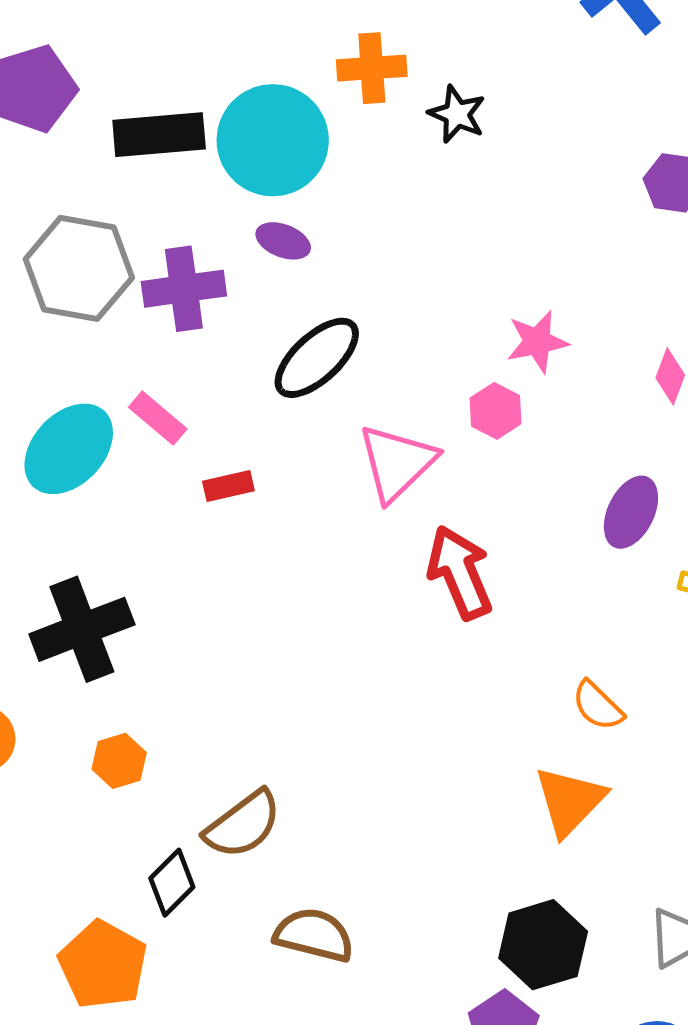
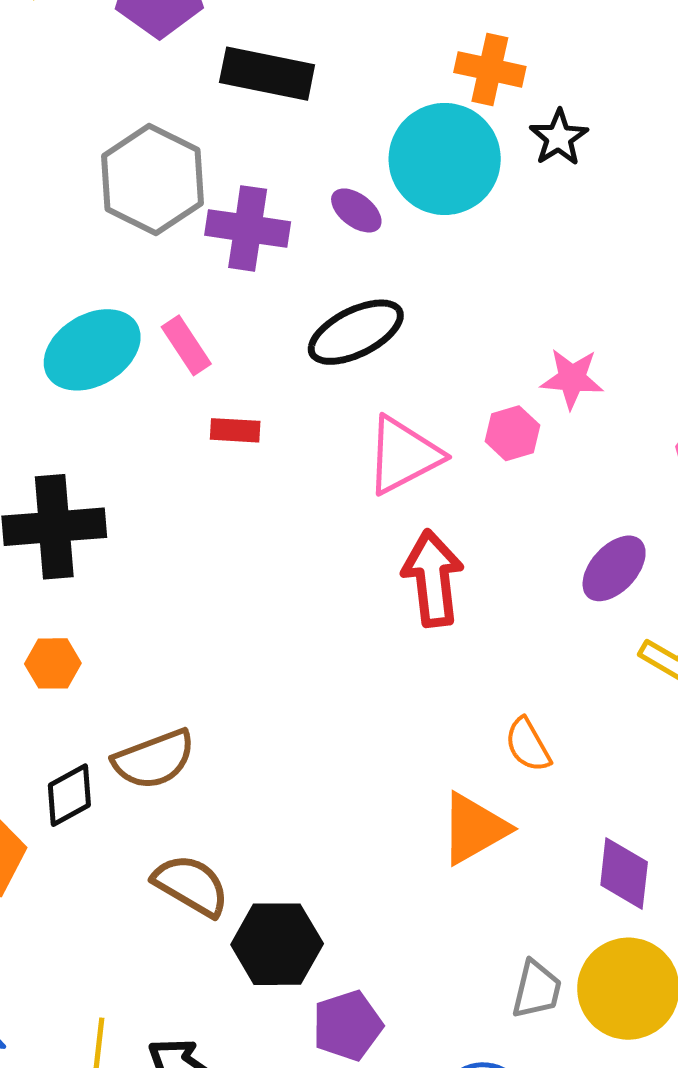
cyan circle: (273, 140) -> (445, 159), moved
black hexagon: (543, 945) -> (277, 944), moved

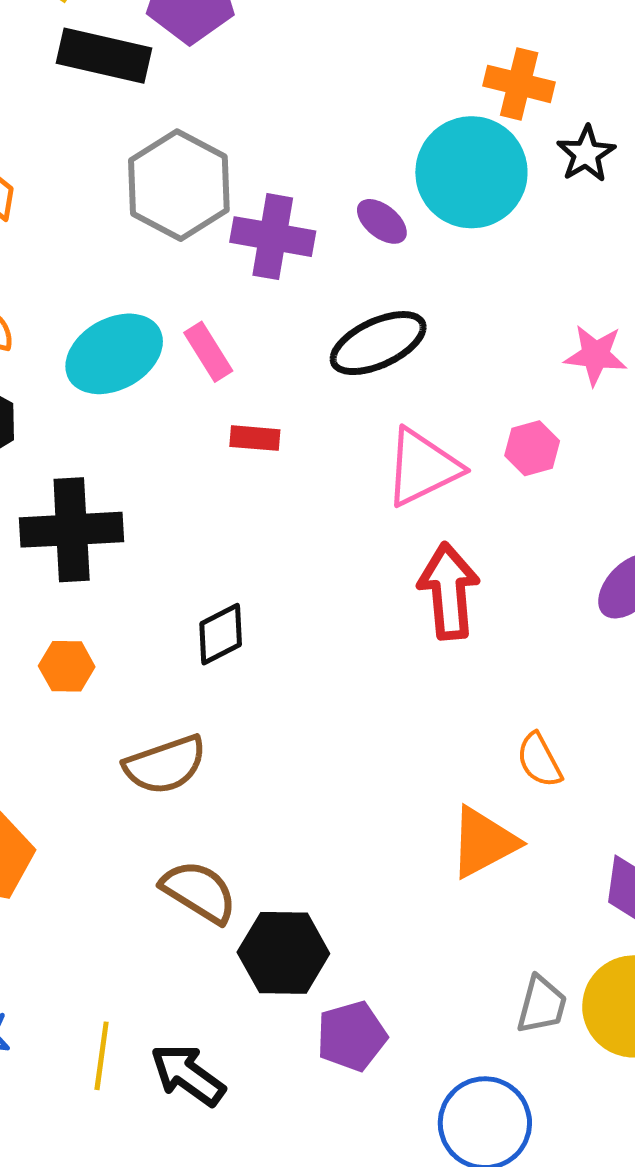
black rectangle: (267, 74) -> (104, 56), moved
pink star: (572, 379) -> (596, 355), moved
black diamond: (69, 795) -> (221, 634), moved

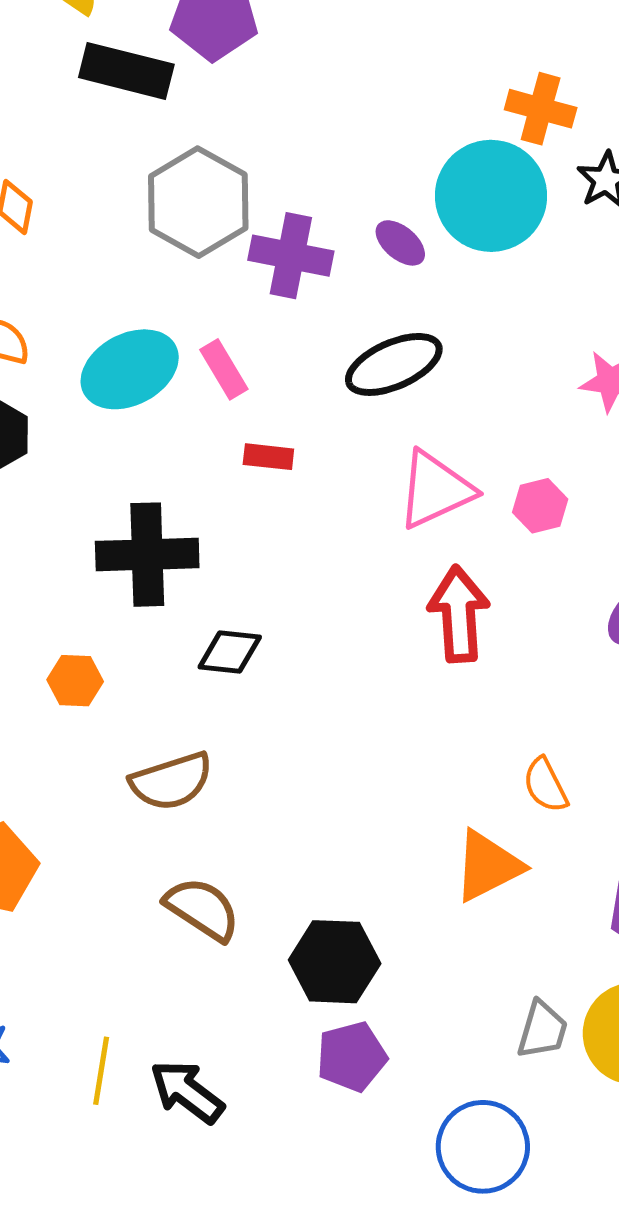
pink hexagon: (532, 448) -> (540, 506), moved
black cross: (72, 530) -> (147, 555), moved
black diamond: (221, 634) -> (230, 652), turned 32
black hexagon: (283, 953) -> (335, 962), moved

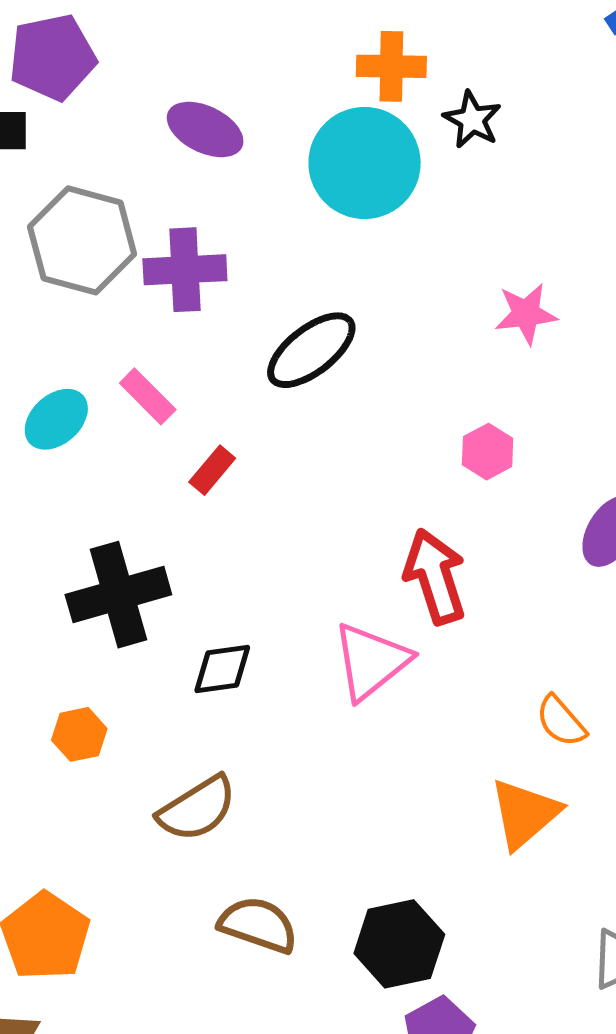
purple ellipse: (400, 243) -> (205, 129), moved, size x1.4
cyan ellipse: (130, 369) -> (56, 419), size x0.7
red rectangle: (268, 457) -> (212, 470), turned -42
pink triangle: (435, 490) -> (371, 661), moved

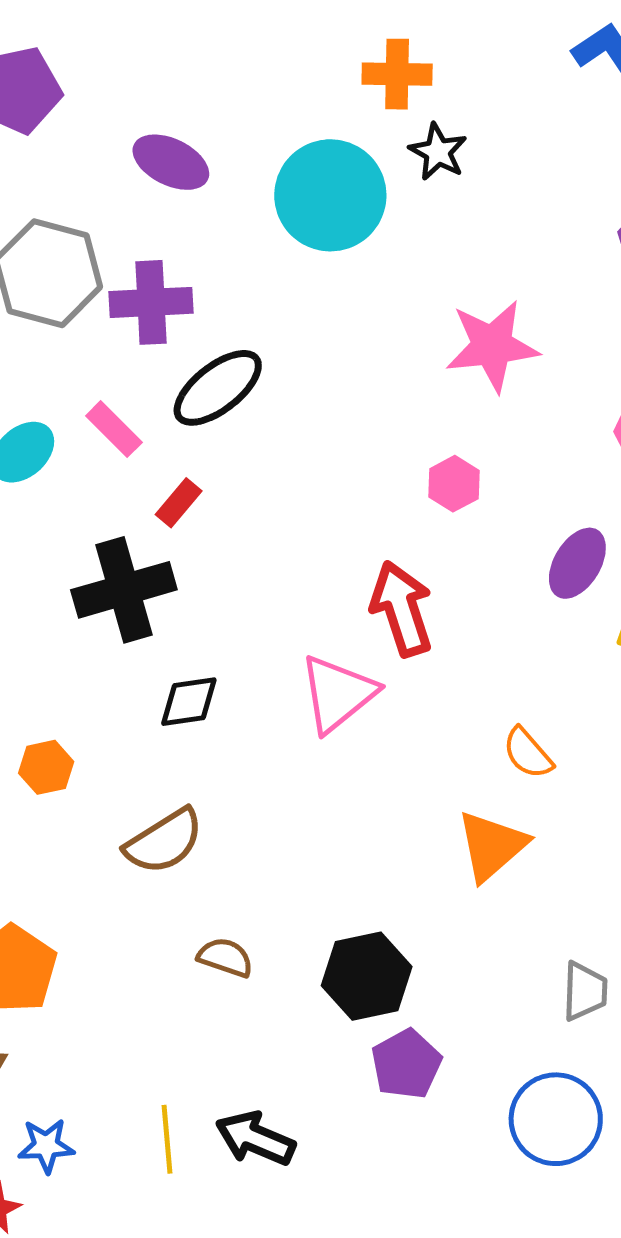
orange cross: (391, 66) -> (397, 74), moved
pink star: (526, 314) -> (492, 346), size x1.5
black ellipse: (311, 350) -> (218, 388), moved
black cross: (118, 595) -> (124, 590), moved
brown semicircle: (258, 925) -> (225, 957), size x0.7

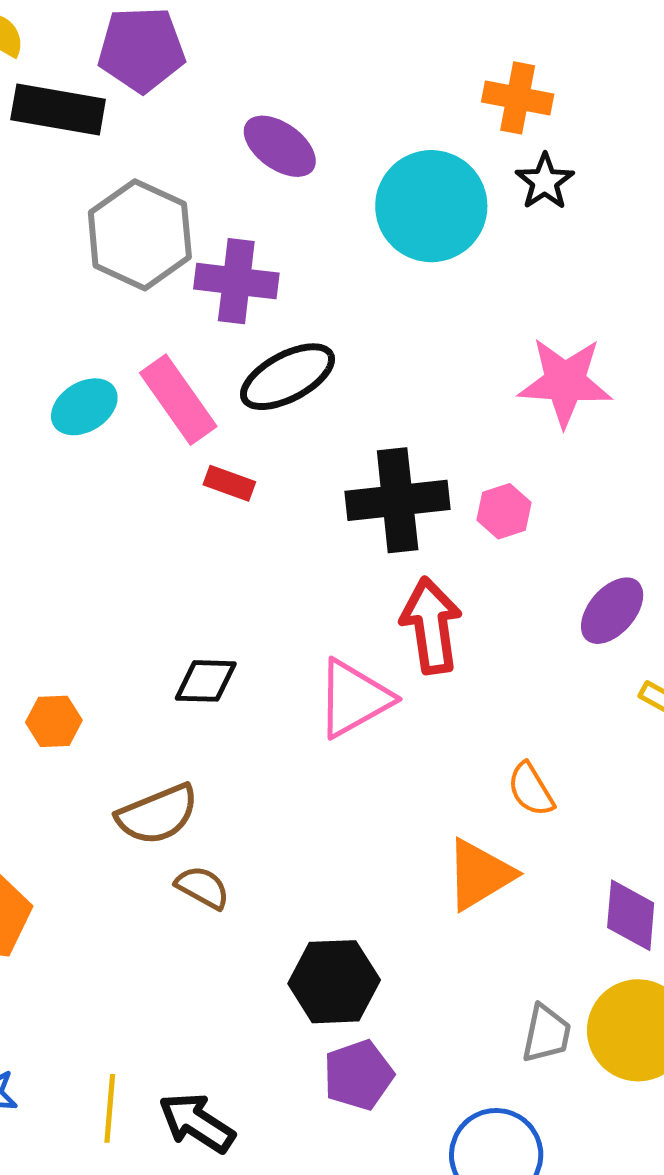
pink rectangle: (114, 429) -> (178, 400), size x1.5
red rectangle: (179, 503) -> (229, 483), turned 60
black cross: (124, 590) -> (398, 500), moved
brown semicircle: (225, 957) -> (202, 887), moved

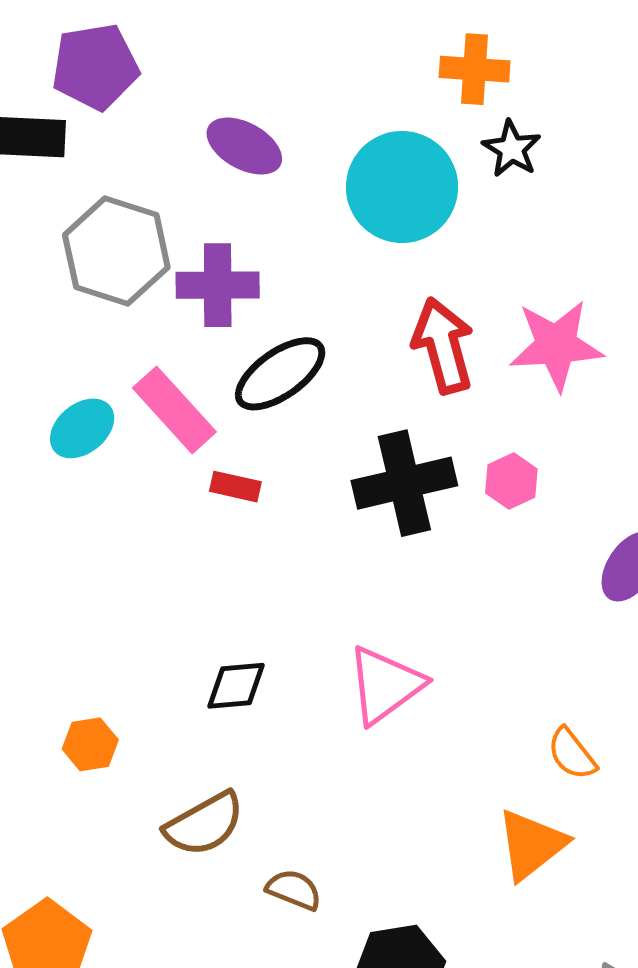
red arrow: (431, 626) -> (443, 346), moved
brown semicircle: (202, 887) -> (294, 890), moved

